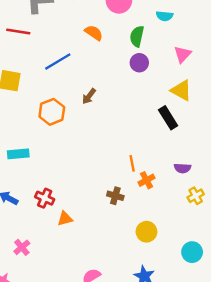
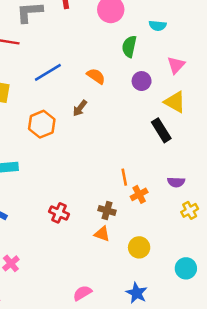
orange semicircle: (94, 33) -> (96, 76), moved
purple circle: (139, 63) -> (142, 81), moved
red cross: (45, 198) -> (59, 213), moved
orange triangle: (65, 219) -> (102, 234), moved, turned 35

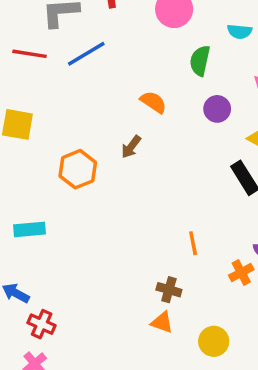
blue line: (48, 72) -> (86, 54), moved
orange cross: (139, 194) -> (241, 272), moved
red cross: (59, 213) -> (42, 324), moved

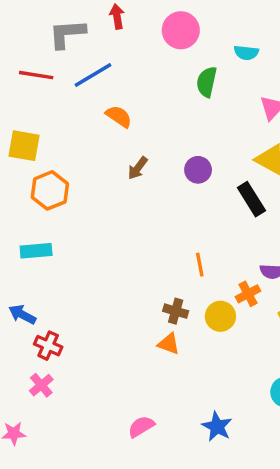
orange semicircle: (153, 102) -> (119, 116), moved
purple circle: (217, 109) -> (198, 170), moved
orange hexagon: (78, 169) -> (50, 190), moved
yellow circle: (214, 341) -> (220, 316), moved

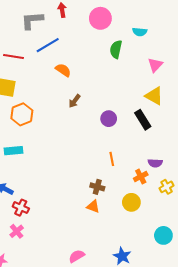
red line: (36, 75) -> (14, 57), moved
purple circle: (198, 170) -> (109, 119), moved
yellow circle: (220, 316) -> (131, 202), moved

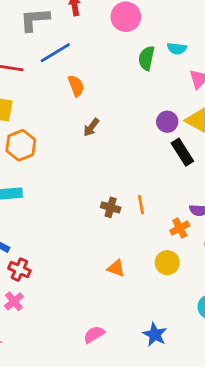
cyan semicircle: (140, 32) -> (177, 49), moved
orange semicircle: (63, 70) -> (76, 86), turned 35
purple circle: (109, 119) -> (167, 122), moved
brown cross: (97, 187) -> (111, 207), moved

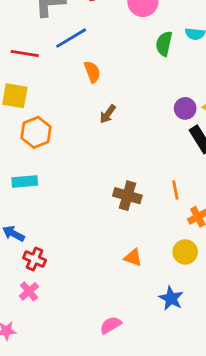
orange line: (141, 205) -> (175, 190), moved
brown cross: (111, 207) -> (127, 196), size x1.4
blue star: (155, 334) -> (171, 298), moved

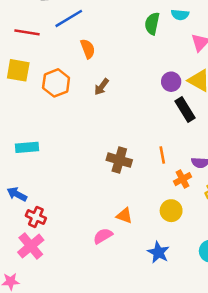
orange hexagon: (36, 132) -> (56, 83), moved
pink cross: (29, 291) -> (31, 246), size x1.5
pink semicircle: (111, 325) -> (103, 236), moved

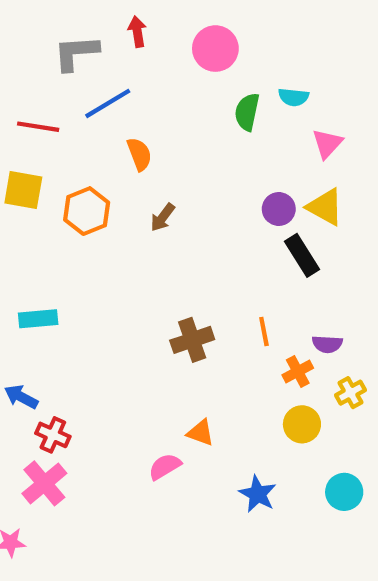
brown cross: (119, 160) -> (192, 340), turned -35
yellow circle: (171, 211) -> (302, 424), moved

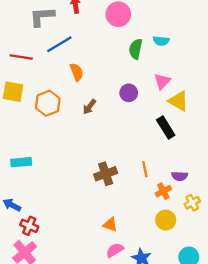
pink triangle: (327, 144) -> (162, 81), moved
purple circle: (279, 209) -> (129, 93), moved
pink semicircle: (165, 467) -> (115, 250), moved

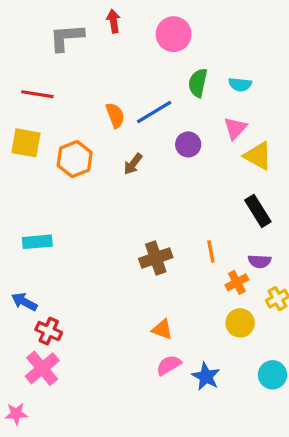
cyan semicircle: (161, 41) -> (240, 84), moved
blue line: (59, 44) -> (154, 112), moved
black rectangle: (166, 128) -> (258, 211), moved

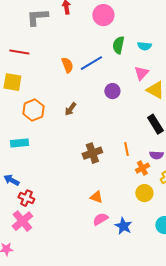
purple circle: (188, 144) -> (112, 91), moved
orange hexagon: (75, 159) -> (33, 110), moved
brown arrow: (133, 164) -> (70, 109), moved

